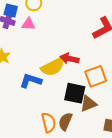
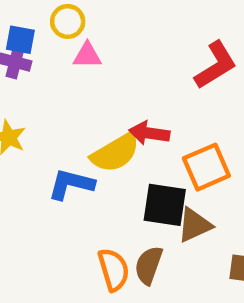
pink triangle: (29, 24) -> (87, 55), moved

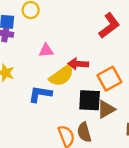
pink triangle: (87, 55) -> (46, 50), moved
brown semicircle: (149, 265) -> (84, 132), turned -30

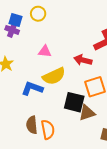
red arrow: (78, 64) -> (83, 60), moved
brown semicircle: (84, 132) -> (32, 125), moved

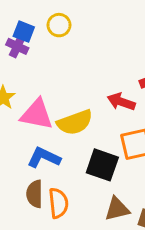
pink triangle: (45, 51) -> (37, 114), moved, size x1.6
blue L-shape: (32, 88) -> (44, 158), moved
brown triangle: (87, 113) -> (117, 209), moved

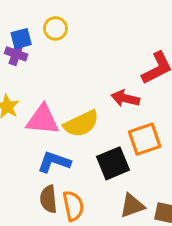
blue square: (24, 32) -> (21, 39), turned -30
black square: (102, 165) -> (113, 163), turned -36

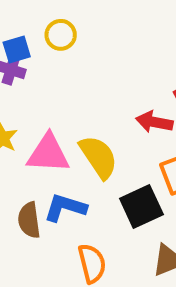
yellow semicircle: (81, 124) -> (99, 157), turned -96
brown semicircle: (49, 199) -> (29, 220), moved

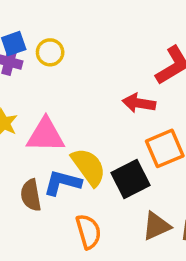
yellow circle: (61, 35) -> (50, 52), moved
yellow semicircle: (99, 157) -> (89, 167), moved

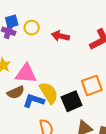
red arrow: (139, 103) -> (60, 36), moved
brown semicircle: (31, 195) -> (16, 92), moved, turned -108

